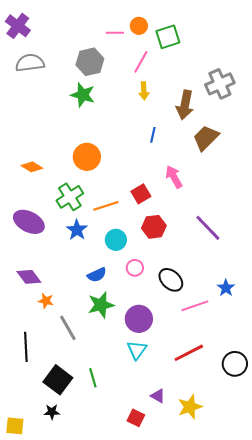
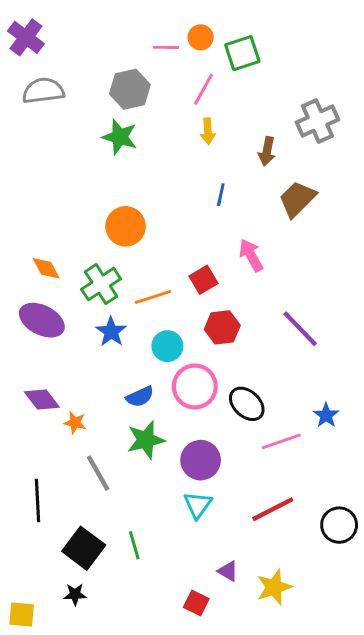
brown arrow: (185, 105) -> (267, 151), size x0.7
orange diamond: (32, 167) -> (46, 268), moved, turned 30
pink circle: (135, 268) -> (195, 387), size x1.8
orange star: (46, 301) -> (75, 423), moved

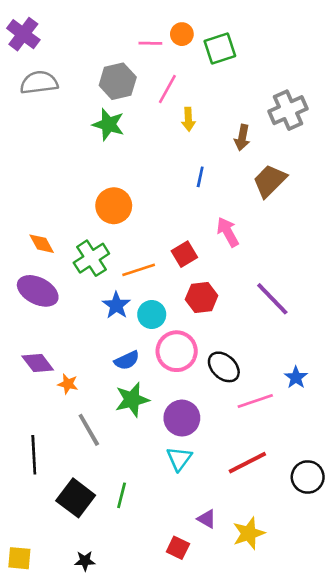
pink line: (203, 89) -> (167, 89), moved
blue star: (111, 332) -> (116, 305), moved
green line: (134, 545) -> (122, 495), turned 30
black star: (75, 594) -> (85, 561), moved

